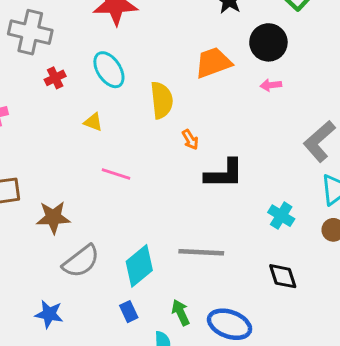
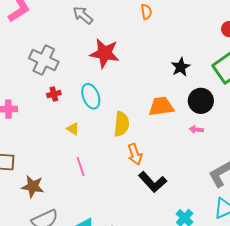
orange arrow: (190, 140) -> (135, 154), size x1.5
pink line: (116, 174) -> (81, 167), turned 42
black L-shape: (224, 174) -> (153, 182), turned 36

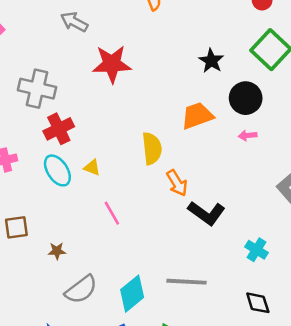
red cross: (54, 94) -> (59, 129), size x1.6
cyan ellipse: (91, 96) -> (57, 170), moved
brown star: (33, 187) -> (57, 251), size x0.6

